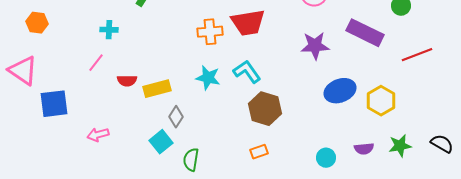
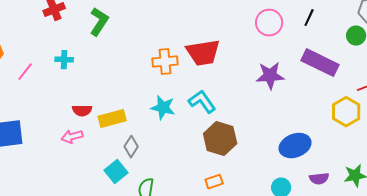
pink line: (96, 63) -> (25, 72), moved
blue ellipse: (340, 91) -> (295, 146), moved
yellow hexagon: (381, 101) -> (346, 112), moved
pink arrow: (98, 135) -> (72, 137), moved

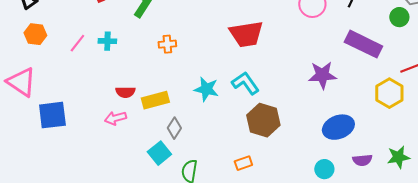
orange cross: (165, 62) -> (167, 44), moved, size x0.7
pink line: (25, 72) -> (77, 43), moved
purple star: (270, 76) -> (322, 75), moved
orange rectangle: (214, 182) -> (243, 163), moved

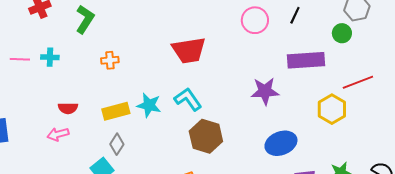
pink line: (77, 43) -> (20, 59), turned 54
purple rectangle: (363, 44) -> (306, 60), turned -30
yellow rectangle: (155, 100) -> (116, 111), moved

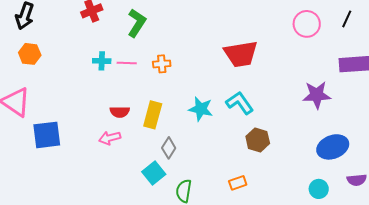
pink line: (20, 59) -> (127, 63), moved
yellow rectangle: (116, 111) -> (153, 115), moved, turned -60
brown hexagon: (206, 136) -> (258, 140), size x0.7

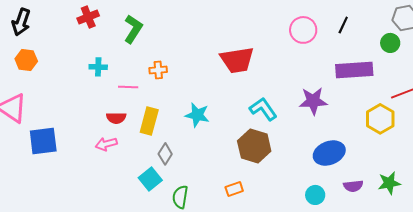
pink line: (127, 63) -> (128, 87), moved
cyan L-shape: (240, 103) -> (263, 109), moved
brown hexagon: (258, 140) -> (254, 146), size x1.4

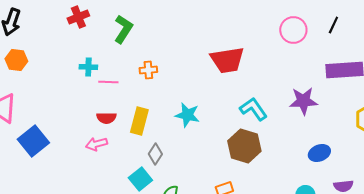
pink line: (128, 87) -> (108, 82), moved
blue square: (43, 141) -> (33, 141), turned -32
blue ellipse: (329, 153) -> (319, 153), size x0.7

